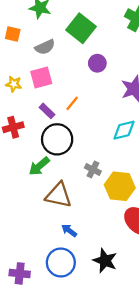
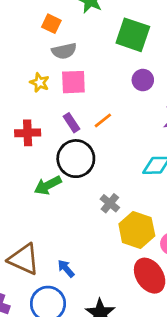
green square: (81, 28) -> (133, 35), turned -32
gray semicircle: (45, 47) -> (64, 51), moved
brown triangle: (59, 195) -> (24, 259), moved

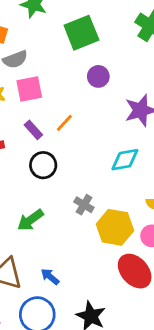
green square: (133, 35) -> (81, 33), turned -32
black circle: (76, 159) -> (43, 165), size x0.7
green arrow: (48, 185) -> (30, 220), moved

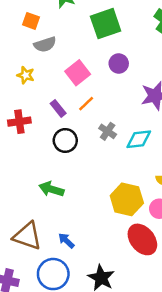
pink square: (29, 89) -> (78, 73), moved, turned -30
gray cross: (84, 205) -> (108, 131), moved
green arrow: (30, 220) -> (51, 189), turned 50

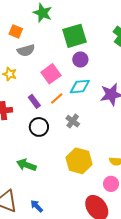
purple circle: (119, 63) -> (80, 60), moved
cyan diamond: (139, 139) -> (80, 87), moved
yellow hexagon: (127, 199) -> (79, 161), moved

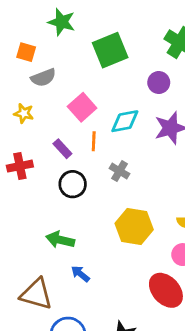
purple circle: (80, 60) -> (159, 83), moved
orange line: (57, 98) -> (94, 141), turned -40
blue arrow: (37, 206) -> (80, 274), moved

